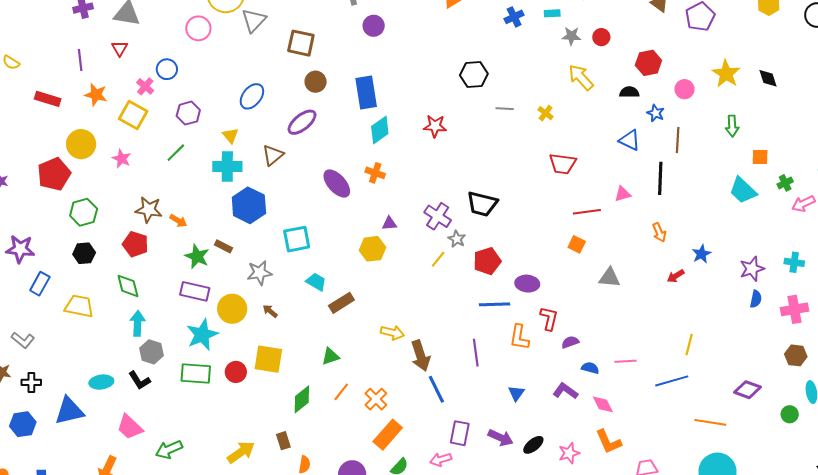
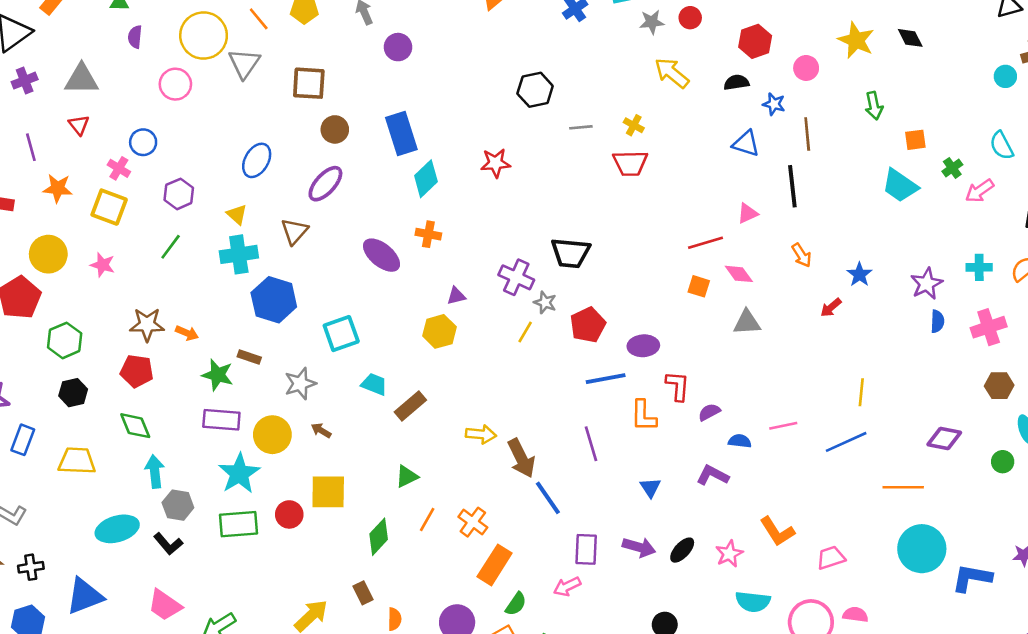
red trapezoid: (563, 164) -> (630, 163), moved
cyan ellipse: (101, 382) -> (117, 529), moved, size x1.4
pink diamond: (603, 404) -> (739, 274), moved

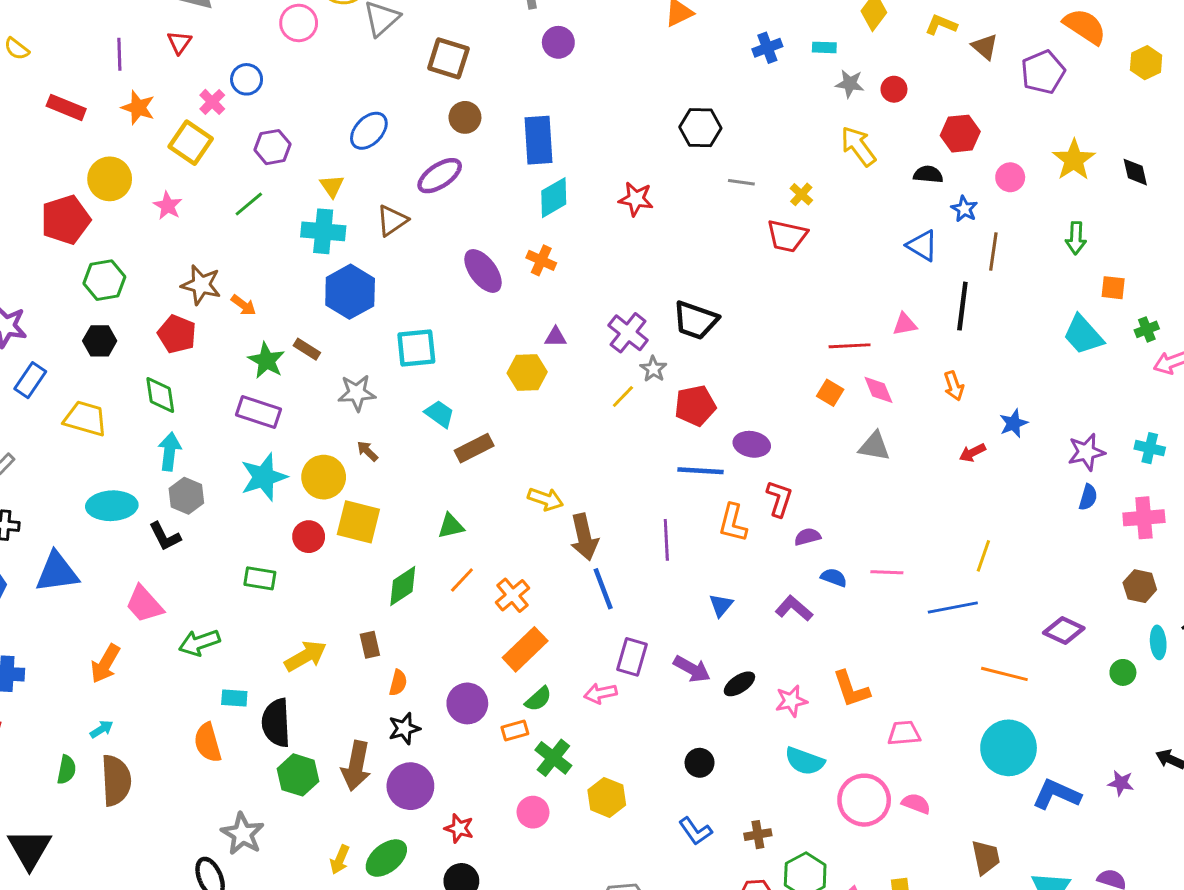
yellow circle: (272, 435) -> (324, 477), moved
green rectangle: (238, 524) -> (260, 578), moved, size x0.7

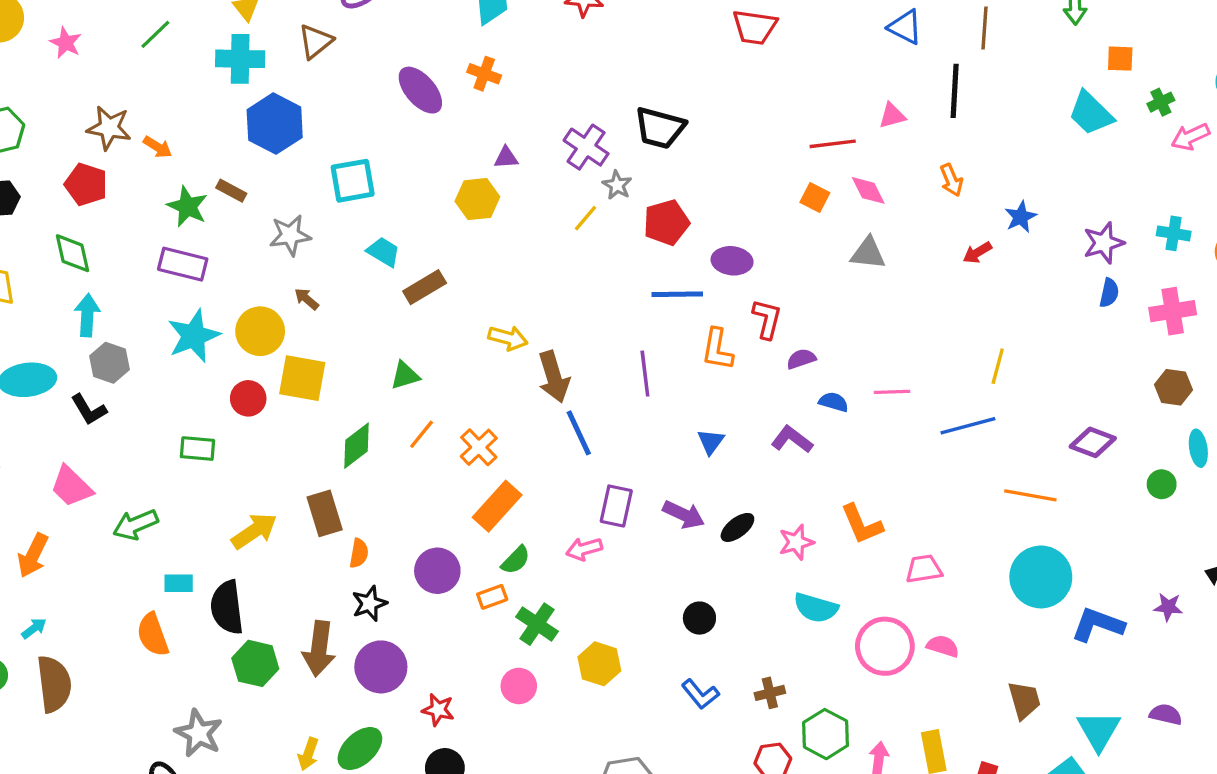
brown rectangle: (370, 645) -> (325, 513), size x1.5

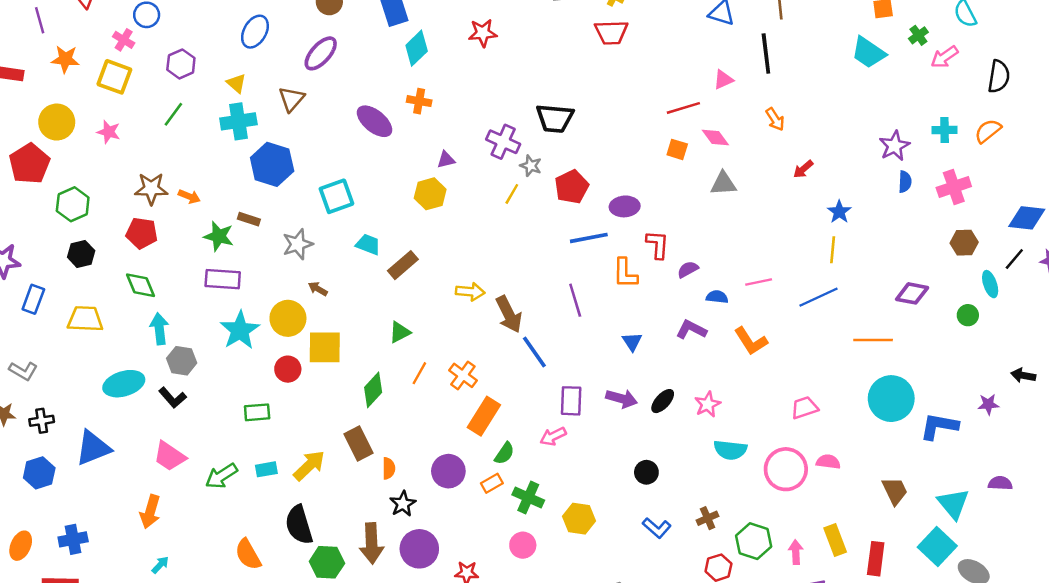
blue star: (1021, 217) -> (839, 212), moved
orange L-shape: (862, 524) -> (751, 341), moved
cyan rectangle: (179, 583) -> (266, 469), moved

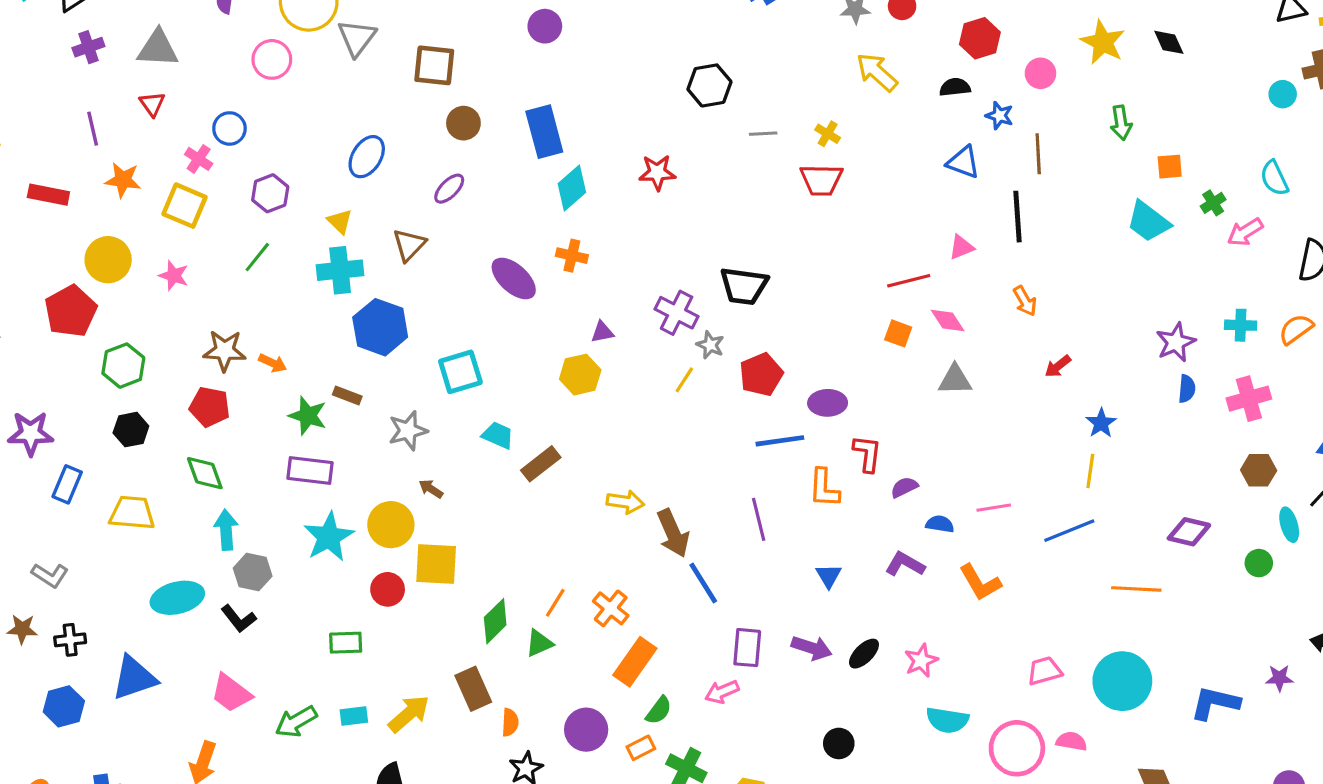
purple ellipse: (321, 53) -> (449, 189), size x0.7
green triangle: (400, 332) -> (539, 643), moved
cyan circle: (891, 399) -> (1122, 681), moved

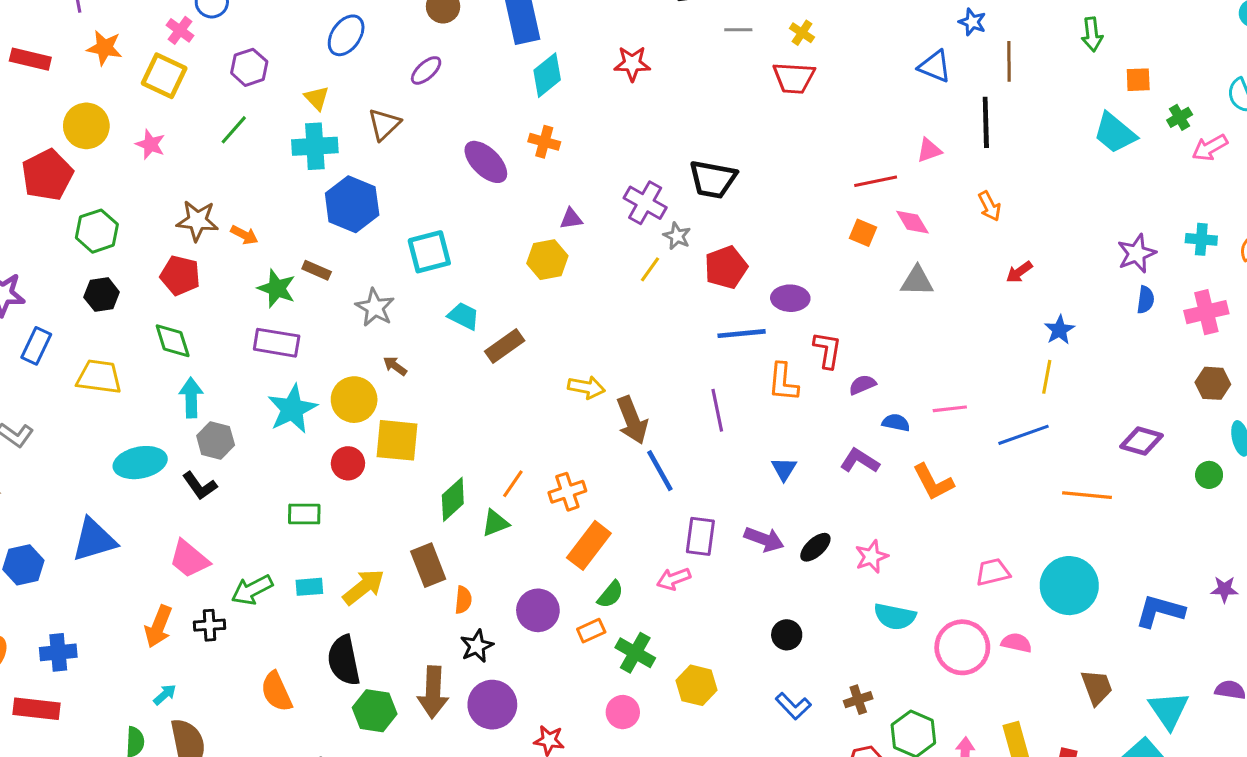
gray star: (408, 431) -> (375, 308), turned -30
orange cross: (611, 608) -> (567, 492), turned 30
black cross: (70, 640) -> (210, 625), moved

